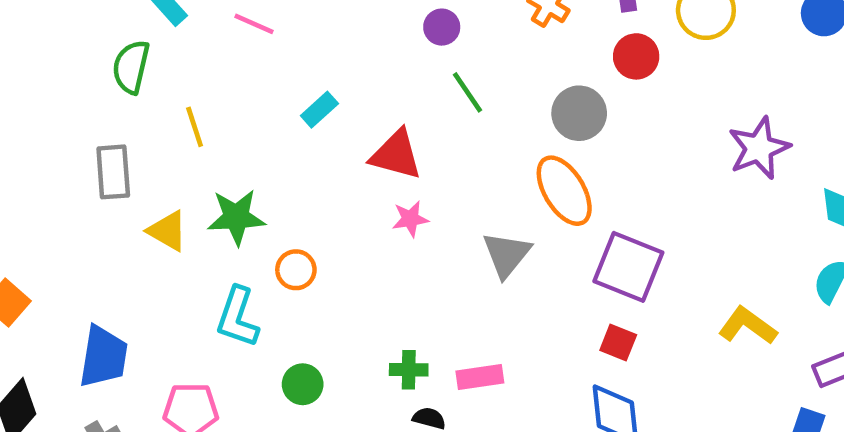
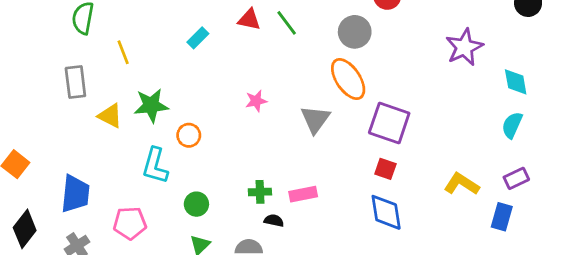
red triangle: (396, 155) -> (249, 20), moved, size x0.7
yellow L-shape: (748, 326) -> (462, 184), moved

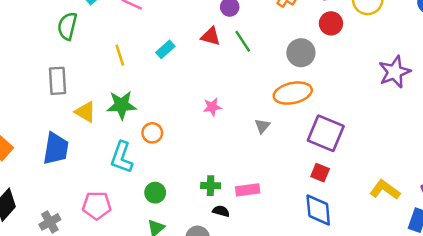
yellow line: (123, 52) -> (120, 55), moved
orange ellipse: (348, 79) -> (293, 93), turned -72
gray triangle: (315, 119) -> (262, 126), size x0.6
blue trapezoid: (75, 194) -> (56, 149), moved

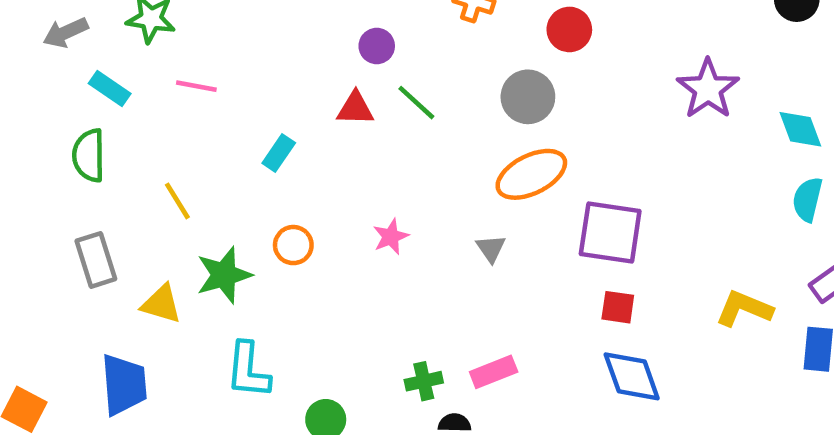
yellow line: (120, 55) -> (177, 201), moved
orange circle: (152, 133) -> (293, 245), moved

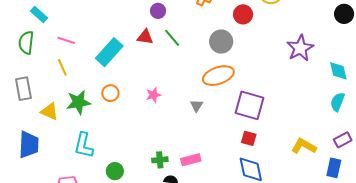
pink line: (196, 86) -> (66, 40), moved
cyan rectangle: (279, 153) -> (109, 52), size x1.8

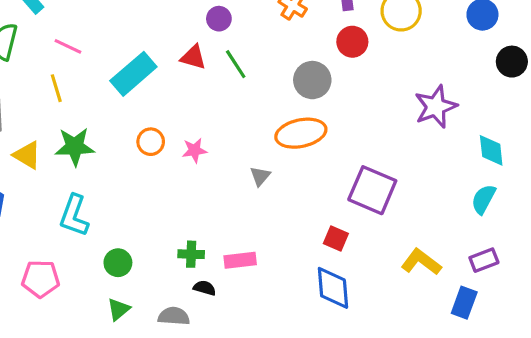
orange circle: (110, 93) -> (151, 142), moved
purple square: (250, 105) -> (372, 190), moved

